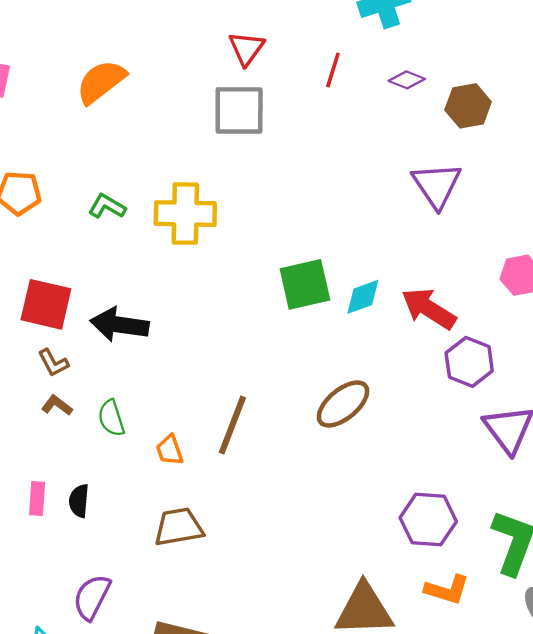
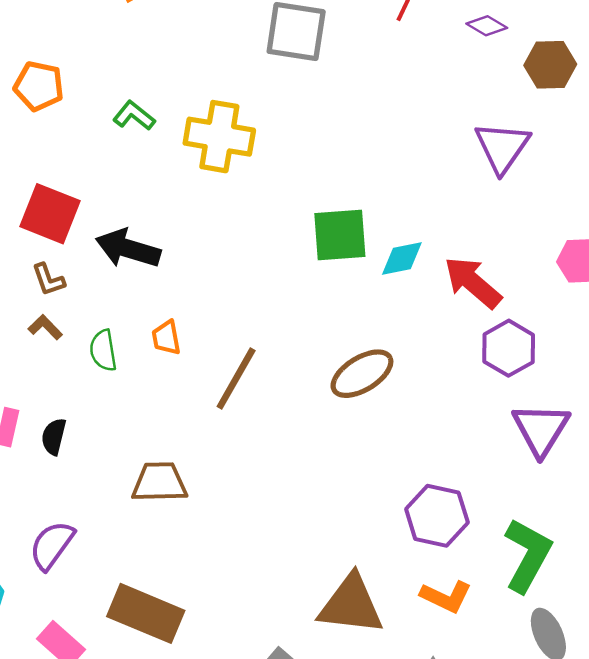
orange trapezoid: (170, 450) -> (166, 338), moved

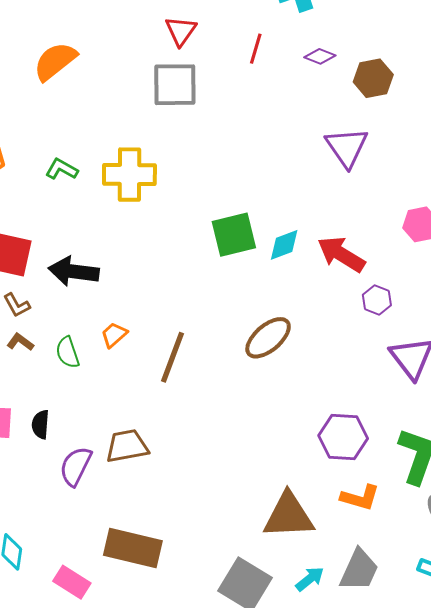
orange trapezoid: (166, 338) -> (114, 335), turned 68
purple hexagon: (509, 348) -> (377, 300), size x0.7
purple semicircle: (52, 545) -> (76, 466), moved

